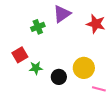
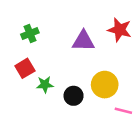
purple triangle: (62, 14) -> (83, 41), moved, turned 36
green cross: (38, 27) -> (30, 33), moved

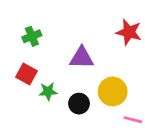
purple triangle: (83, 41) -> (82, 58), moved
red square: (25, 68) -> (27, 74), turned -30

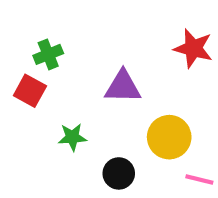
red square: (27, 74) -> (30, 91), moved
black circle: (79, 104) -> (119, 173), moved

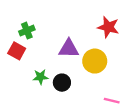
yellow circle: (169, 137) -> (95, 61), moved
black circle: (119, 173) -> (62, 83), moved

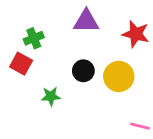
purple triangle: (69, 49) -> (86, 21), moved
black circle: (62, 83) -> (83, 71), moved

